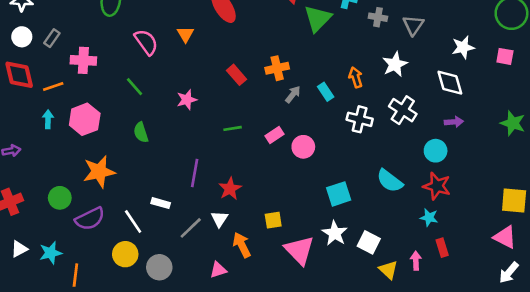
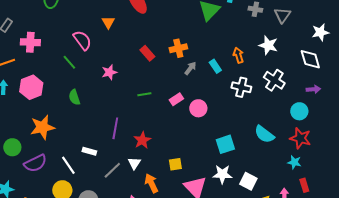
pink semicircle: (146, 42) -> (82, 40), moved
white star: (395, 64) -> (268, 45), turned -30
white star: (335, 233) -> (222, 174), turned -30

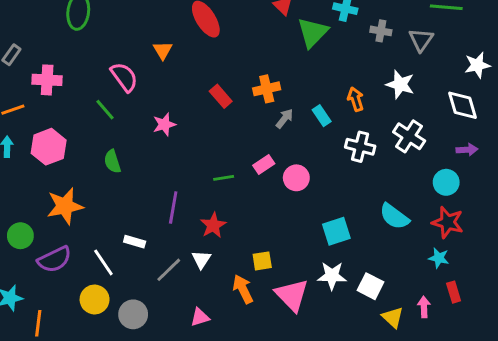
green line: (144, 94) -> (224, 178), moved
orange arrow: (151, 183) -> (243, 289), moved

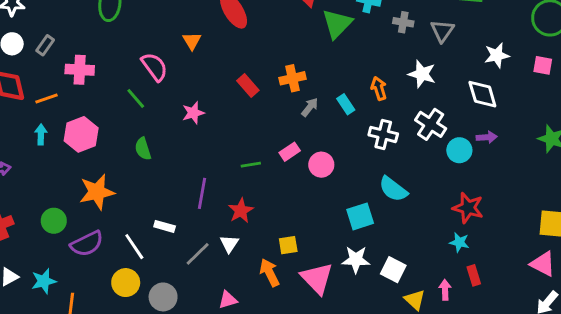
cyan circle: (446, 182) -> (459, 150), moved
cyan semicircle: (394, 216) -> (393, 189), moved

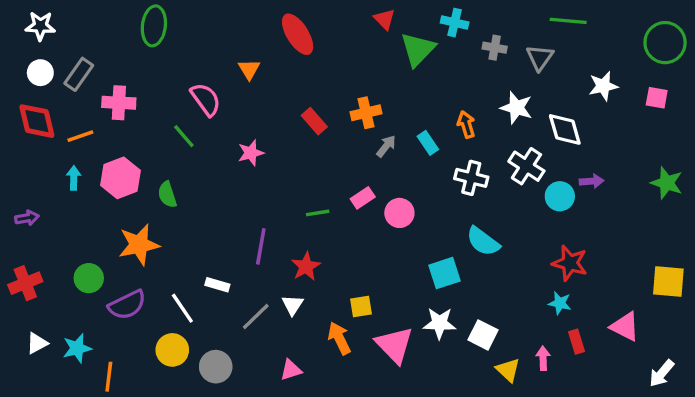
gray rectangle: (45, 45) -> (79, 74), size x1.4
white diamond: (482, 94) -> (565, 129), moved
green semicircle: (143, 149) -> (167, 195), moved
pink triangle: (543, 264) -> (625, 327), moved

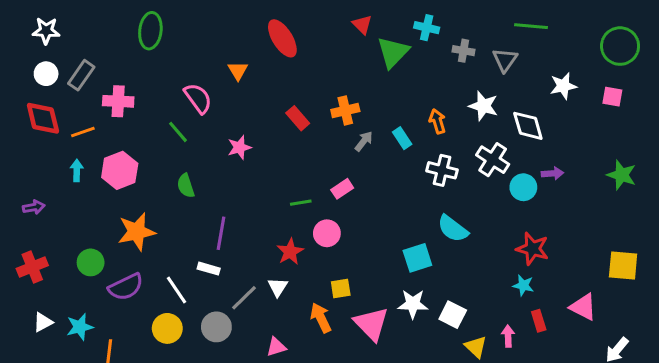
green semicircle: (167, 195) -> (186, 186), moved
pink circle: (399, 213) -> (327, 233), moved
purple line: (261, 246) -> (221, 233), moved
gray circle: (216, 367) -> (216, 327), moved

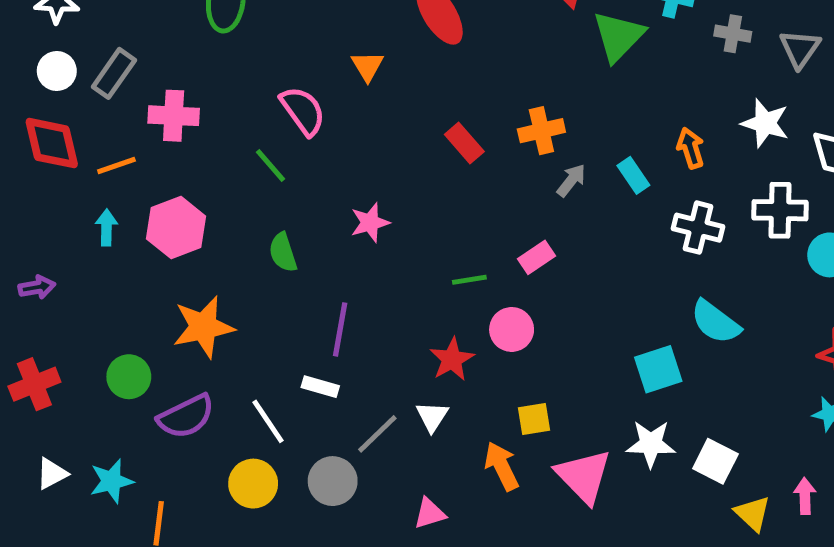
pink star: (239, 147) -> (370, 223), moved
white cross: (493, 160) -> (780, 210), turned -32

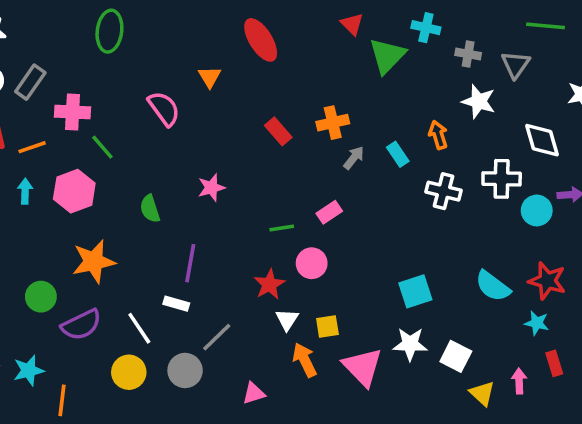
white star: (765, 123) -> (479, 101), moved
green line: (271, 165) -> (102, 147), moved
cyan semicircle: (715, 322) -> (493, 286), moved
white triangle: (432, 416) -> (287, 319), moved

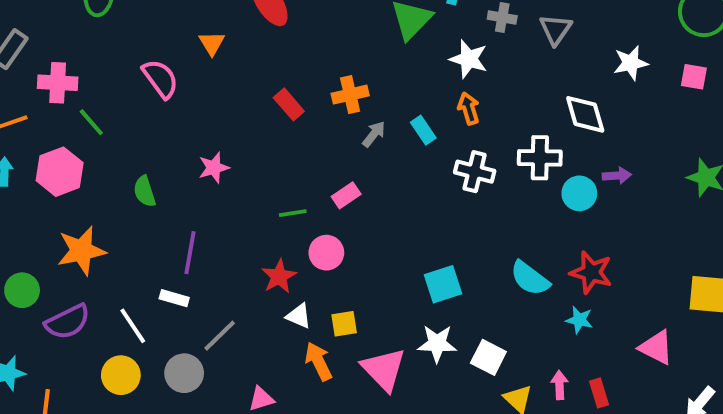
white star: (479, 101) -> (469, 59), moved
white triangle: (287, 319) -> (299, 316), turned -40
red rectangle: (554, 363) -> (599, 393), moved

